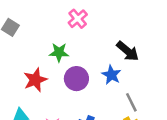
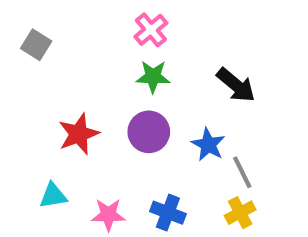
green star: (59, 52) -> (153, 77), moved
blue star: (111, 75) -> (208, 145), moved

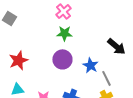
black arrow: (236, 85) -> (116, 46), moved
red star: (79, 134) -> (18, 60), moved

